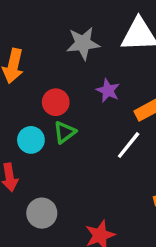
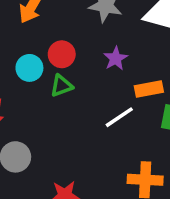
cyan circle: (31, 140) -> (29, 68), moved

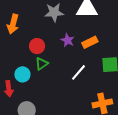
cyan circle: (29, 68) -> (22, 74), moved
orange rectangle: (149, 89) -> (90, 42), moved

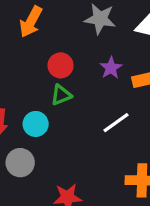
cyan circle: (22, 74) -> (36, 124), moved

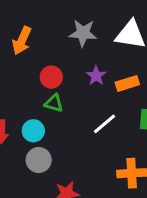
green triangle: (61, 95) -> (54, 103), turned 42
gray circle: (20, 163) -> (39, 160), moved

